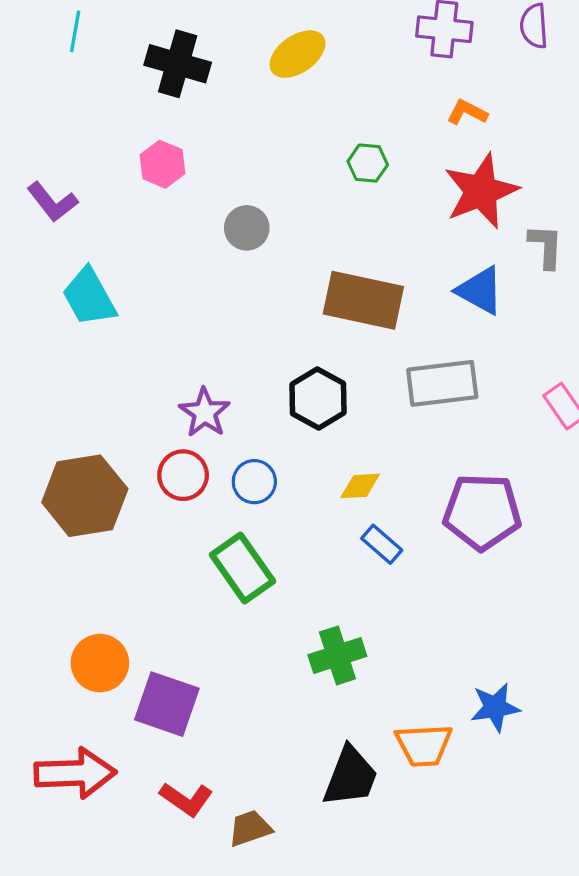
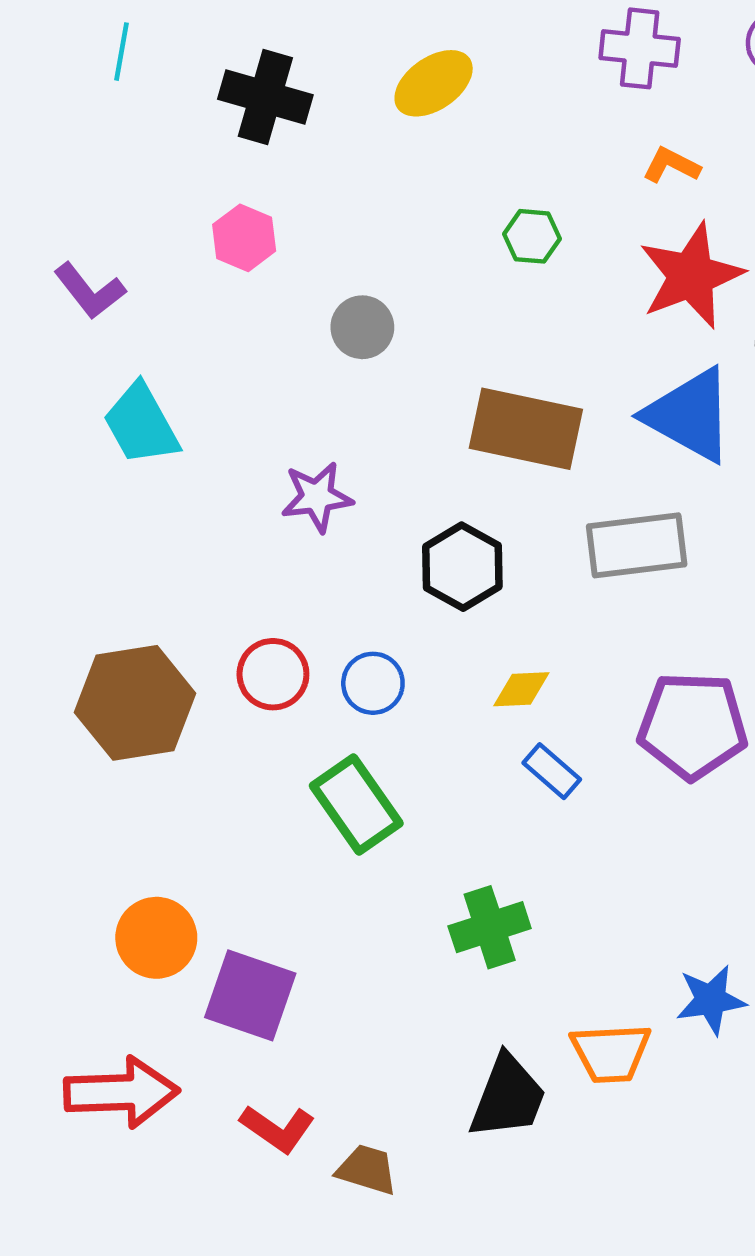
blue triangle: (480, 291) -> (690, 415), size x1.4
purple star: (205, 413) -> (317, 497), moved, turned 30
brown trapezoid: (250, 828) -> (367, 1170), turned 36

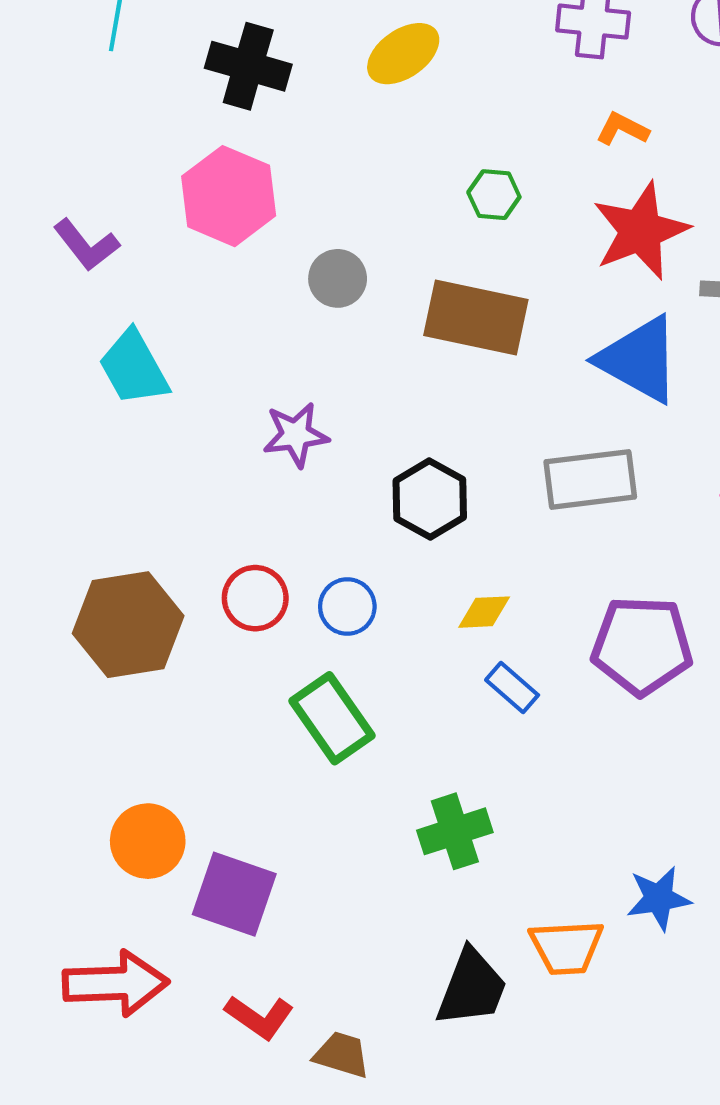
pink hexagon: (244, 238) -> (229, 196), size x1.6
brown rectangle: (526, 429) -> (476, 318), moved

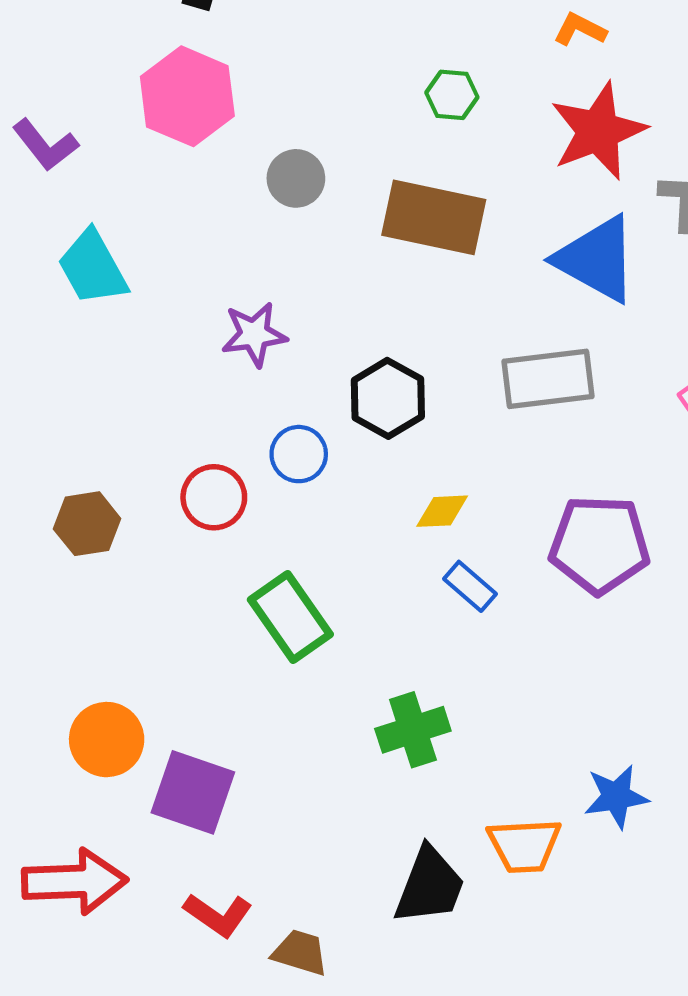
blue circle: (347, 607) -> (299, 454), moved
brown hexagon: (128, 625) -> (87, 524), size x0.6

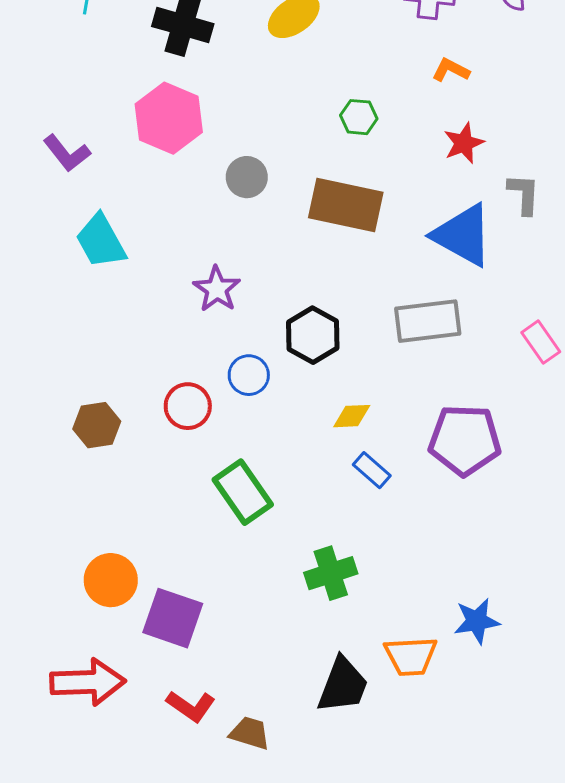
red star: (598, 131) -> (464, 143), size x0.6
purple star: (254, 334) -> (217, 289), turned -30

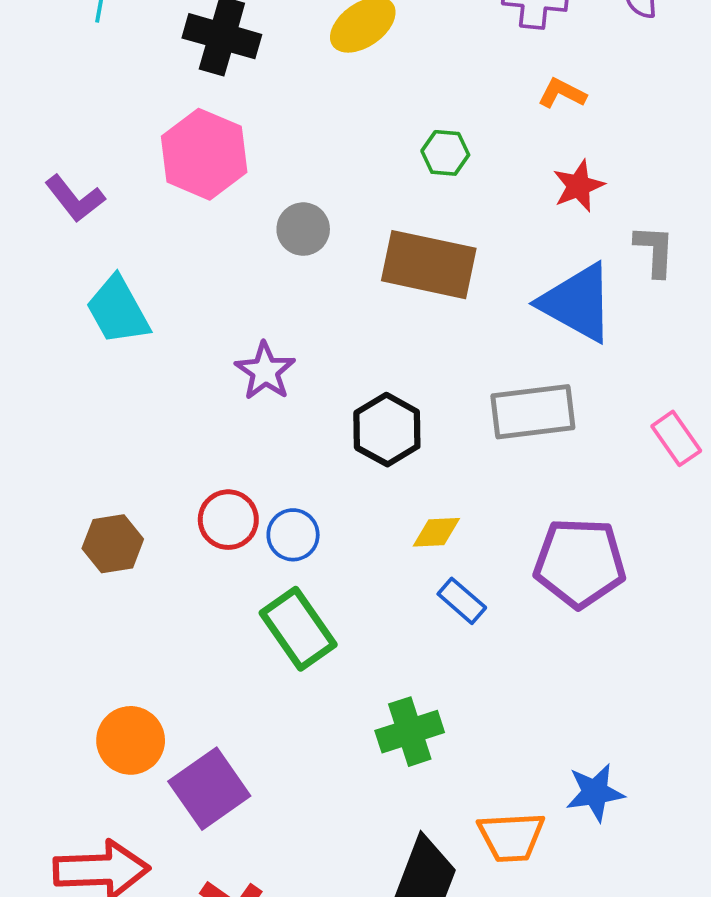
blue circle: (249, 375) -> (293, 535), moved
purple square: (173, 618) -> (209, 789), turned 36

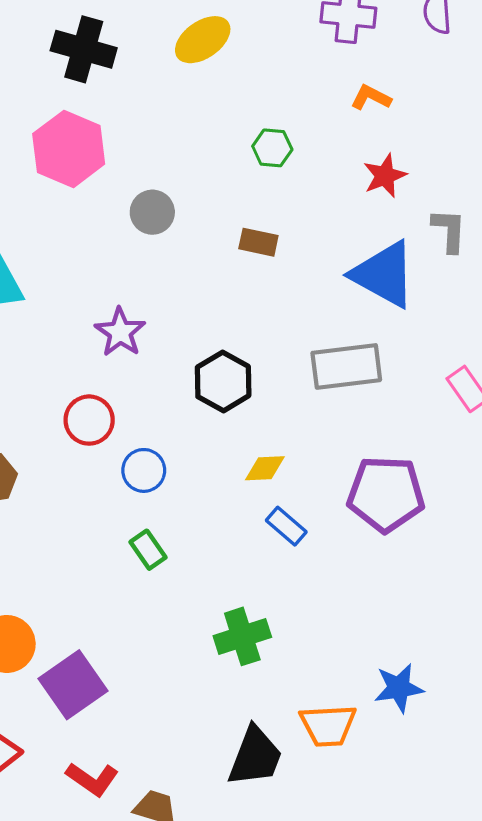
brown rectangle: (429, 265) -> (258, 242), size x0.5
red circle: (228, 520) -> (89, 420), moved
green rectangle: (298, 629) -> (148, 550), size x0.6

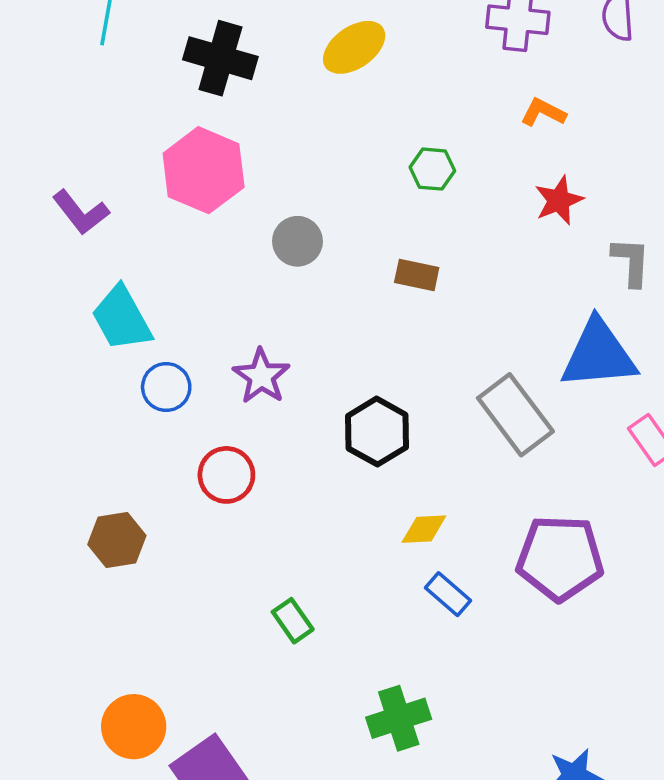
blue triangle: (384, 274) -> (599, 354), moved, turned -34
gray rectangle: (346, 366) -> (515, 415), turned 60
blue circle: (144, 470) -> (166, 387), moved

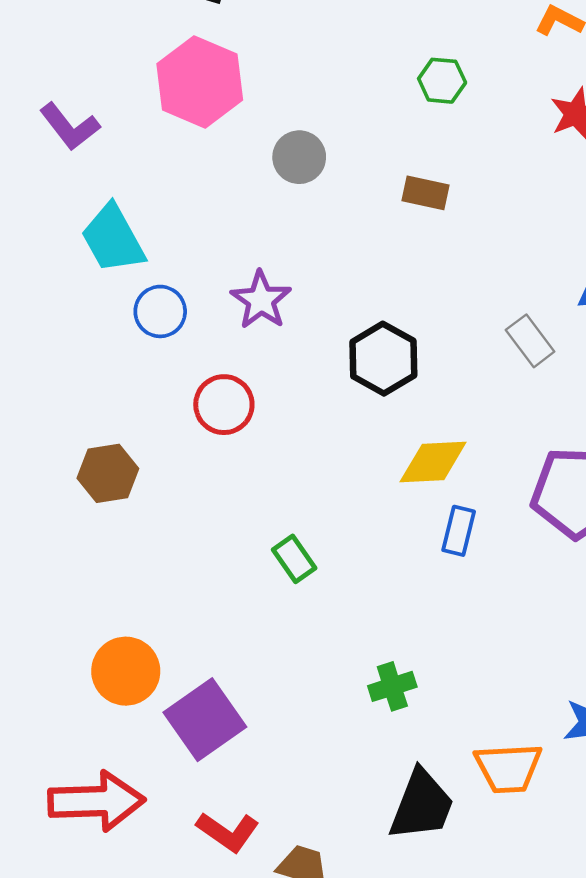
gray rectangle: (515, 415) -> (530, 341), size x0.6
yellow diamond: (424, 529) -> (433, 462), size x1.4
blue rectangle: (448, 594) -> (459, 531), turned 63
green cross: (399, 718) -> (392, 686), moved, size x0.7

